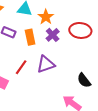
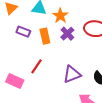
purple triangle: (46, 64) -> (72, 74), moved

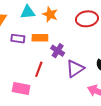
purple cross: (67, 34) -> (58, 51), moved
orange rectangle: (45, 36) -> (40, 38), turned -63

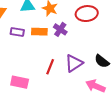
purple cross: (58, 51) -> (60, 29), moved
red line: (39, 69) -> (50, 67), moved

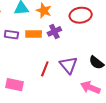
purple cross: (60, 29) -> (54, 31), turned 32
purple triangle: (74, 63) -> (69, 65), turned -36

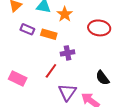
purple cross: (54, 31) -> (68, 53), moved
purple triangle: (69, 65) -> (67, 92), moved

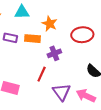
orange star: (65, 14) -> (50, 24), moved
red ellipse: (99, 28) -> (82, 35), moved

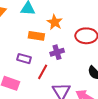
purple rectangle: (10, 38) -> (24, 59), moved

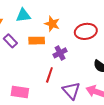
purple rectangle: (24, 59) -> (10, 41), moved, turned 40

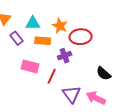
cyan triangle: (23, 15) -> (33, 23), moved
red ellipse: (86, 31) -> (81, 37), moved
pink rectangle: (20, 92) -> (30, 66), moved

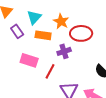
cyan triangle: (33, 23) -> (34, 17), turned -49

